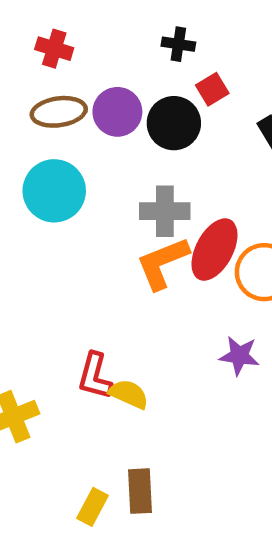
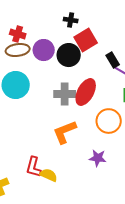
red cross: (54, 49) -> (18, 34), moved
red square: (212, 89) -> (86, 40), size x1.6
red ellipse: (214, 250) -> (86, 92), moved
orange L-shape: (163, 263) -> (65, 132), moved

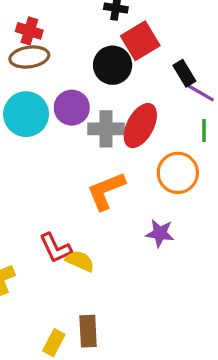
purple circle: (44, 50) -> (72, 108), moved
red L-shape: (34, 167) -> (55, 248), turned -40

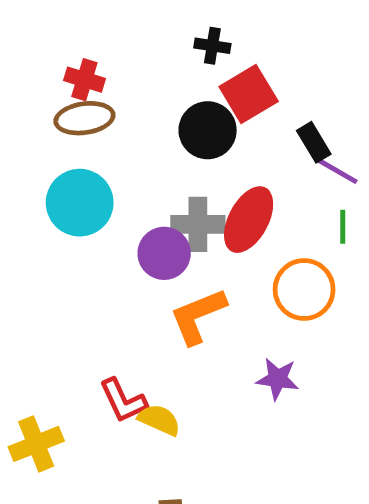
purple circle: (72, 108) -> (164, 253), moved

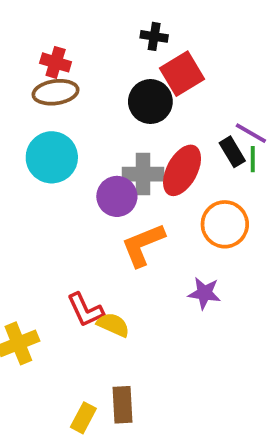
black rectangle: (314, 142) -> (232, 152), moved
green line: (343, 227) -> (253, 159), moved

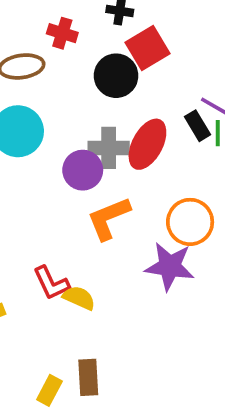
red cross: (56, 62) -> (62, 33), moved
orange circle: (225, 224) -> (190, 222), moved
purple star: (204, 293) -> (170, 266), size x1.5

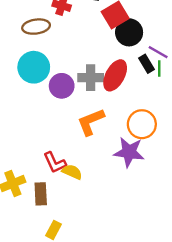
black circle: (116, 76) -> (129, 32), moved
purple circle: (83, 170) -> (62, 86), moved
brown rectangle: (88, 377) -> (41, 194), moved

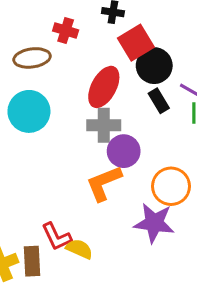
black rectangle: (146, 64) -> (159, 101), moved
red ellipse: (115, 75) -> (104, 87), moved
purple circle: (62, 86) -> (124, 151), moved
brown rectangle: (41, 194) -> (32, 261), moved

